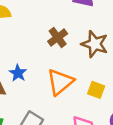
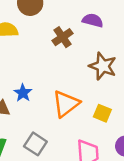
brown cross: (58, 37) -> (63, 37), moved

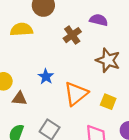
blue star: (23, 93) -> (46, 77), moved

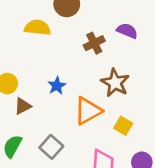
brown star: (108, 60) -> (115, 83), moved
brown triangle: (20, 99) -> (23, 106), turned -42

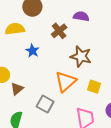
blue star: (57, 86) -> (32, 51), moved
gray square: (51, 147) -> (45, 104), moved

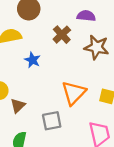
brown star: (81, 56) -> (97, 47), moved
gray square: (45, 104) -> (52, 121), turned -36

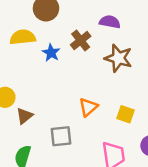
blue star: (32, 60) -> (51, 53), moved
orange triangle: (74, 93) -> (88, 107), size x0.7

